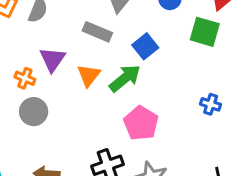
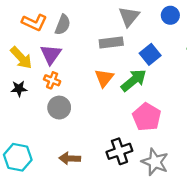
gray rectangle: (97, 32) -> (111, 42), turned -30
purple triangle: (52, 59) -> (51, 54), moved

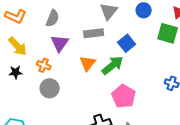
orange L-shape: (34, 22) -> (16, 16), moved
purple triangle: (51, 54) -> (60, 43), moved

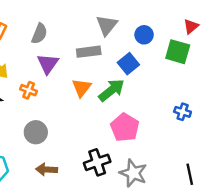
blue circle: (144, 10) -> (144, 35), moved
gray circle: (50, 88) -> (36, 132), moved

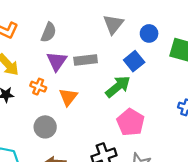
gray rectangle: (89, 52) -> (86, 60), moved
orange triangle: (81, 88) -> (68, 97), moved

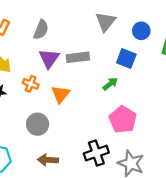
blue square: (134, 61) -> (126, 58), turned -30
green arrow: (118, 87) -> (110, 84), size x0.6

